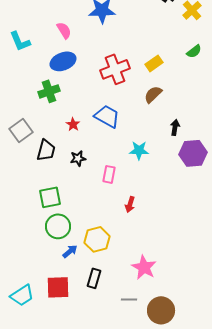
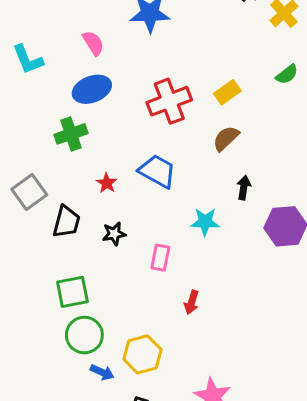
black arrow: (175, 127) -> (244, 188), moved
blue arrow: (70, 251) -> (102, 372), turned 63

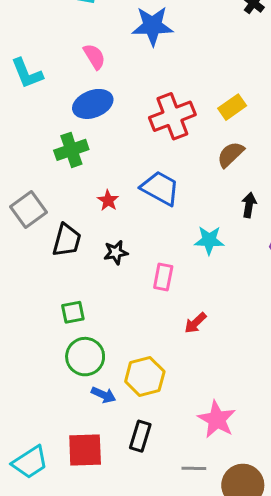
green square: (72, 292) -> (73, 312), size x0.7
red arrow: (192, 302) -> (195, 323), turned 30

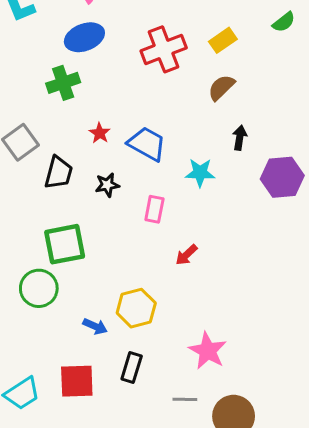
blue trapezoid: (160, 188) -> (147, 144), moved
green square: (73, 312) -> (65, 244), size x1.8
green circle: (85, 357) -> (39, 288), moved

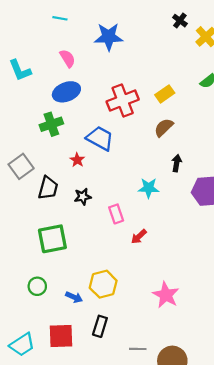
blue trapezoid: (147, 144) -> (100, 138), moved
pink rectangle: (154, 209) -> (116, 214), turned -30
red arrow: (186, 255) -> (139, 237), moved
green circle: (39, 288) -> (37, 286), moved, size x0.7
pink star: (208, 351) -> (166, 295), moved

